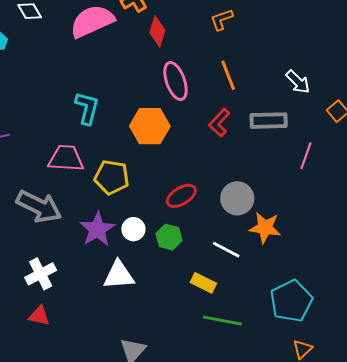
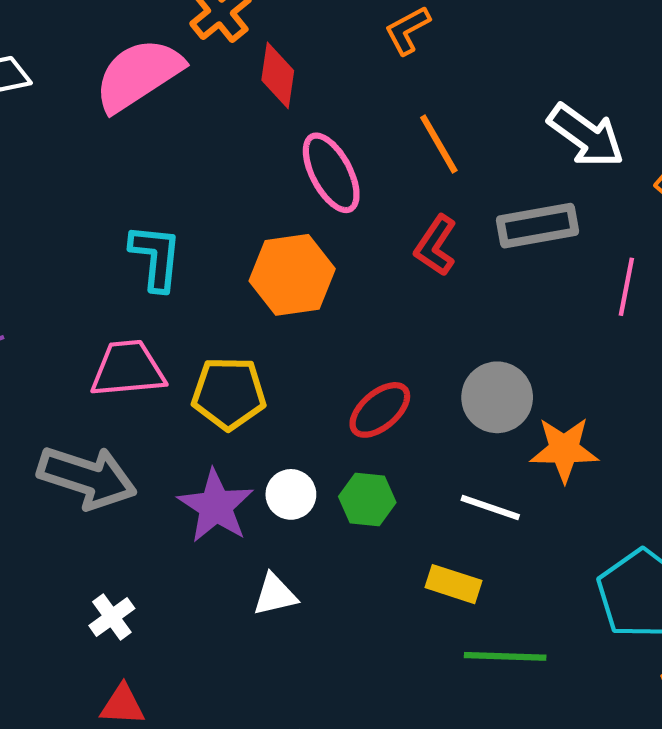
white arrow: (298, 82) -> (586, 136), size x1.4
white cross: (41, 274) -> (112, 617), size x0.7
white triangle: (119, 275) -> (275, 595), size x0.7

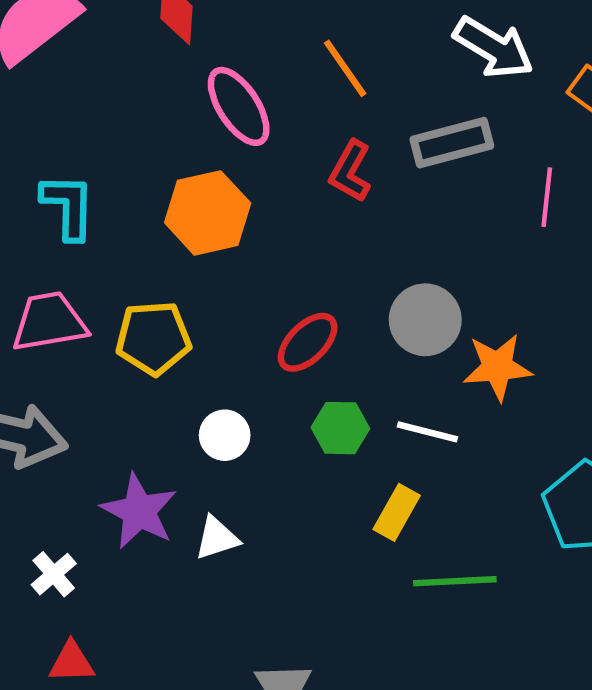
green hexagon: (367, 499) -> (340, 428), moved
purple star: (216, 506) -> (139, 511), moved
yellow rectangle: (454, 584) -> (397, 512), turned -74

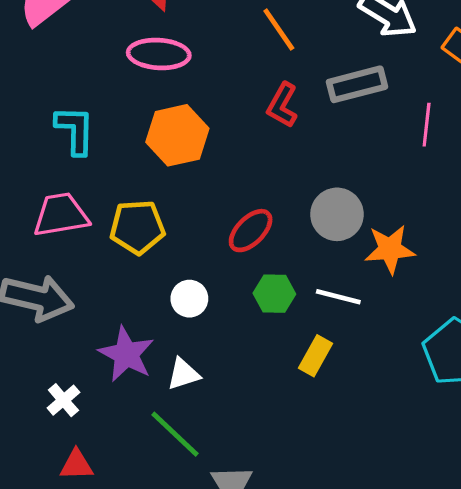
pink ellipse: (239, 106) -> (159, 54), moved, turned -54
green line: (455, 581) -> (175, 434), moved, turned 46

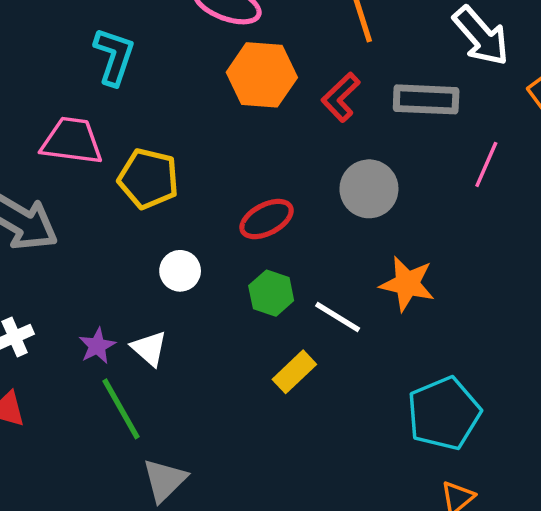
orange hexagon: (177, 135) -> (262, 75), moved
gray circle: (337, 214) -> (369, 189), moved
purple star: (126, 354) -> (97, 346), moved, size x0.6
white triangle: (183, 374) -> (149, 348), turned 42

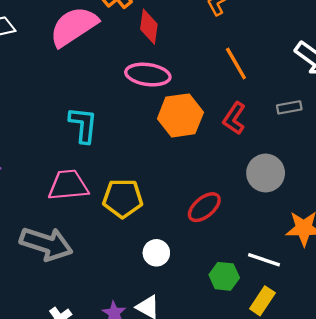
gray rectangle: (426, 99) -> (289, 107), size x0.6
green hexagon: (271, 293) -> (224, 276), moved
yellow rectangle: (294, 372) -> (262, 301), moved

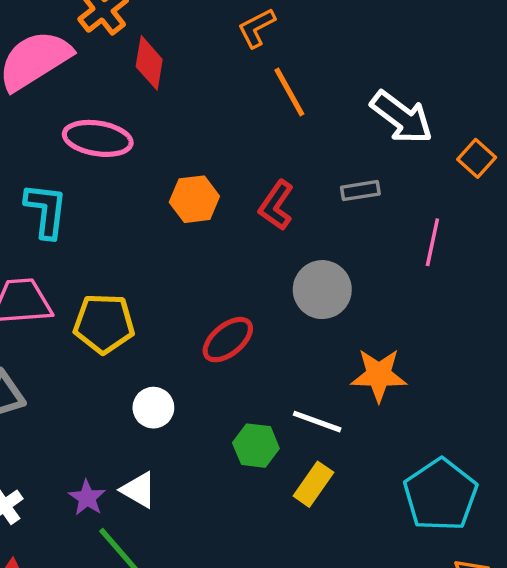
orange line: (236, 64) -> (289, 92), moved
pink ellipse: (148, 75) -> (98, 138), moved
orange hexagon: (180, 115) -> (194, 199), size x0.7

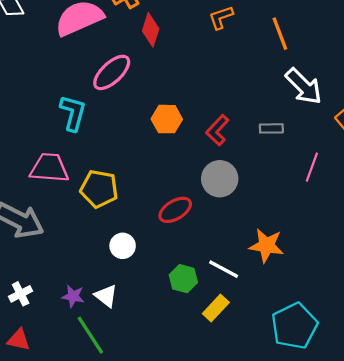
orange line: (289, 92) -> (280, 34), moved
pink ellipse: (98, 138) -> (112, 72), turned -60
gray circle: (322, 290) -> (220, 179), moved
purple star: (87, 498) -> (73, 296), turned -30

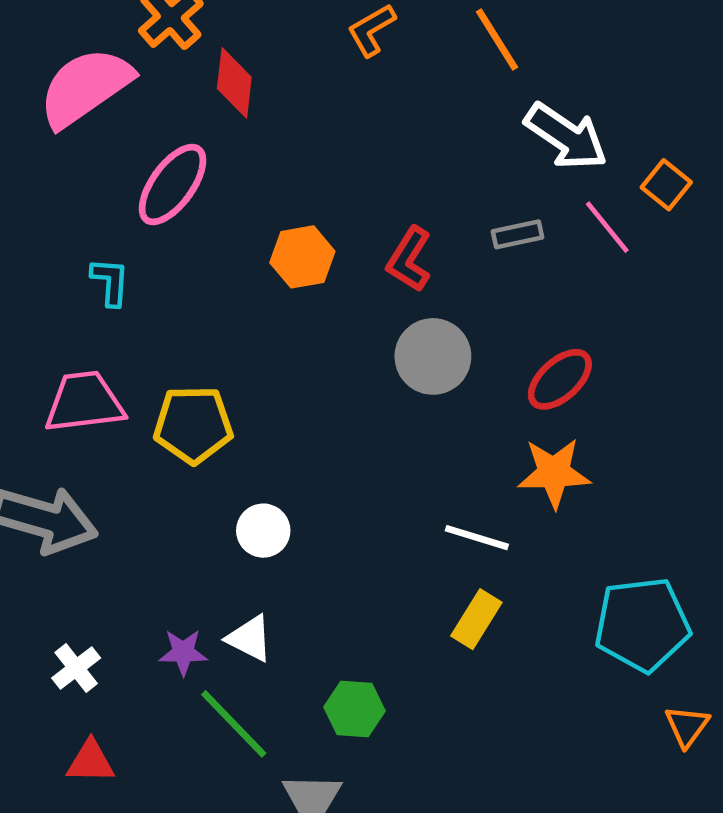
cyan L-shape: (73, 113) -> (110, 282), size x0.7
pink line: (312, 167) -> (607, 227), moved, turned -48
red ellipse: (175, 210) -> (560, 379), moved
green hexagon: (183, 279) -> (354, 709), moved
cyan pentagon: (294, 326) -> (642, 624), turned 30

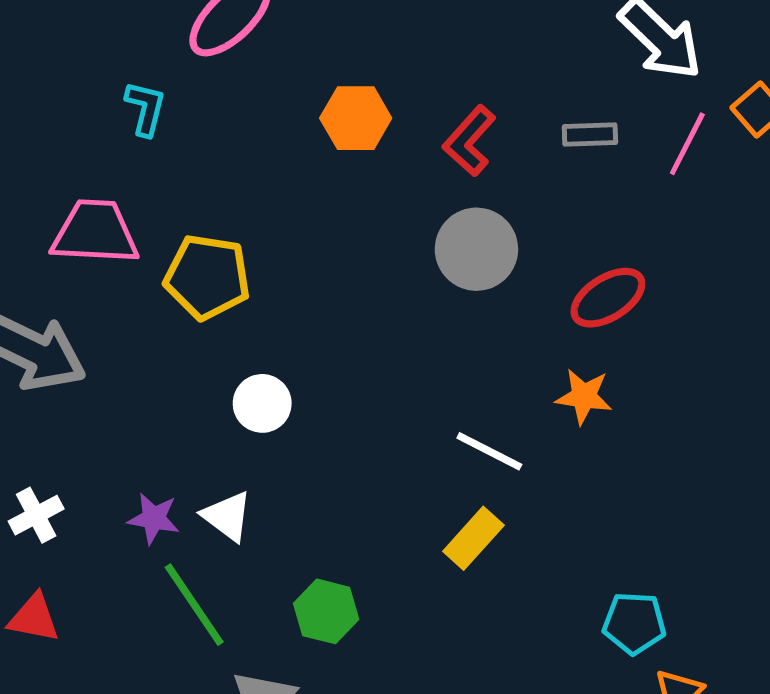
pink line: (607, 227) -> (687, 144), turned 56
orange star: (554, 473) -> (584, 396), size x0.7
cyan pentagon: (642, 624) -> (634, 623), moved, size x0.6

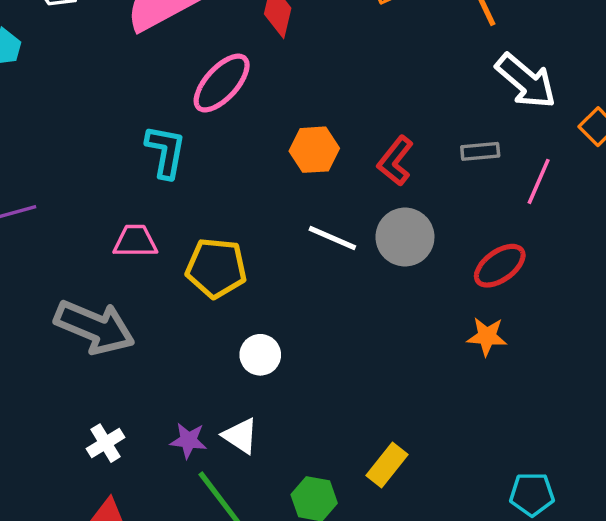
cyan L-shape: (145, 108) -> (166, 152), size x1.4
pink line: (687, 144) -> (539, 181), moved
pink trapezoid: (95, 232) -> (135, 241), size x0.7
white line: (489, 451) -> (332, 238), moved
yellow rectangle: (473, 538) -> (387, 465), moved

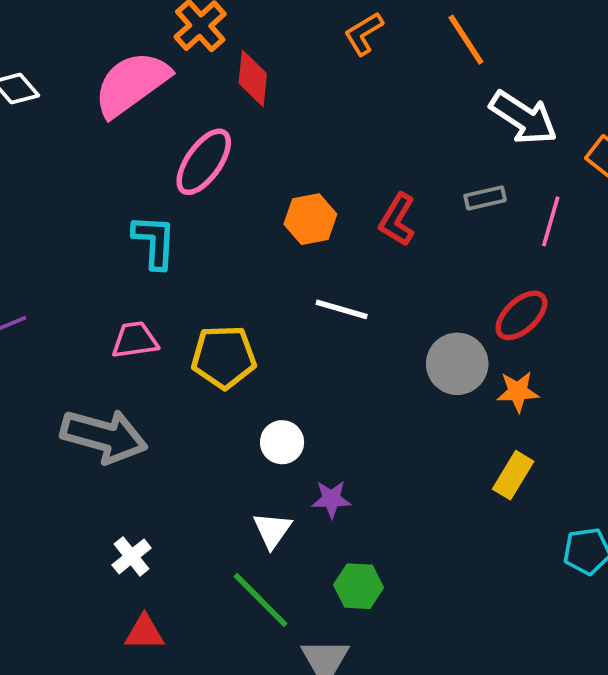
gray circle: (405, 237) -> (457, 364), moved
white triangle: (240, 436) -> (272, 530), turned 39
purple star: (188, 440) -> (331, 499), moved
yellow rectangle: (387, 465) -> (513, 475), moved

